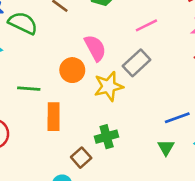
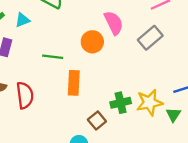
yellow star: (109, 86) -> (149, 102), moved

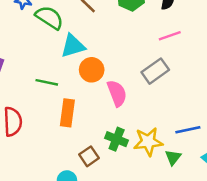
cyan triangle: (22, 20) -> (73, 46), moved, size x1.5
pink semicircle: (114, 23) -> (117, 93), moved
green cross: (121, 103) -> (117, 139), turned 30

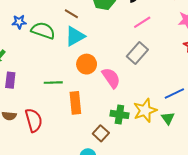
cyan triangle: (73, 46) -> (75, 36), moved

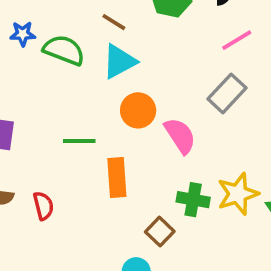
red semicircle: (34, 120) -> (43, 206), size x0.7

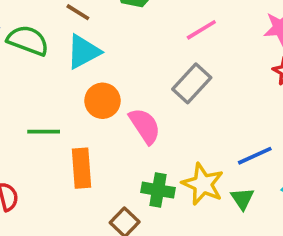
yellow star: (238, 194) -> (203, 184), turned -30

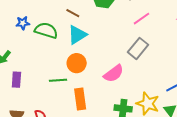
orange circle: (102, 101) -> (77, 63), moved
pink semicircle: (145, 126) -> (114, 74), turned 90

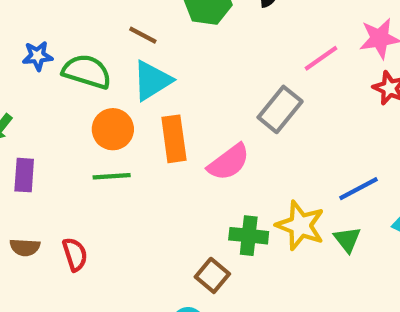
pink line: (141, 19) -> (321, 58), moved
orange circle: (77, 63) -> (113, 129), moved
orange rectangle: (80, 99) -> (174, 139), moved

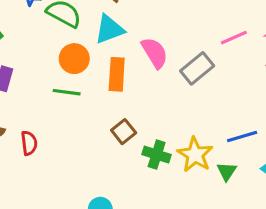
pink semicircle: (229, 162) -> (155, 53), moved, turned -96
brown square: (212, 275) -> (124, 132), moved

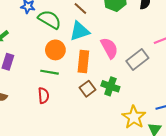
brown square: (124, 132) -> (88, 89), moved
red semicircle: (29, 143) -> (44, 96), moved
green cross: (157, 155) -> (110, 86), moved

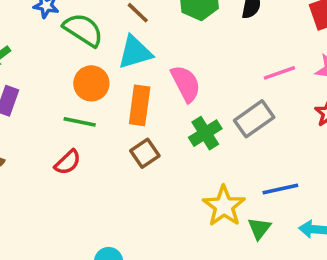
gray rectangle: (137, 60) -> (254, 119), moved
green cross: (110, 86) -> (205, 133), moved, turned 36
red semicircle: (44, 96) -> (68, 162), turned 49

